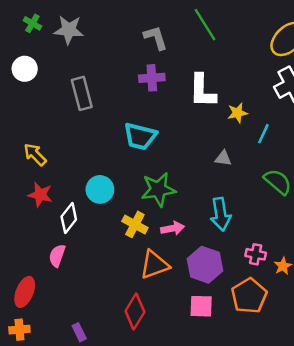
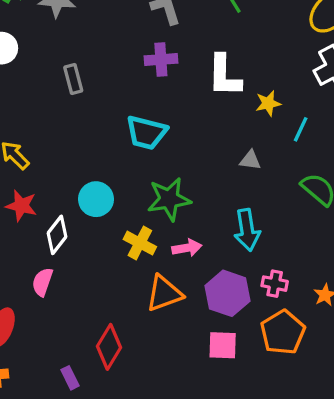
gray rectangle: (82, 93) -> (73, 79), size x0.7
pink cross: (256, 254) -> (275, 284), moved
red diamond: (135, 311) -> (109, 347), moved

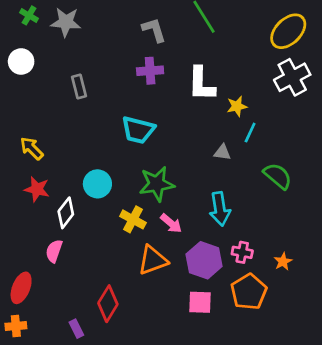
cyan line: (301, 129) -> (250, 133), moved
pink arrow: (187, 248) -> (171, 223), turned 50

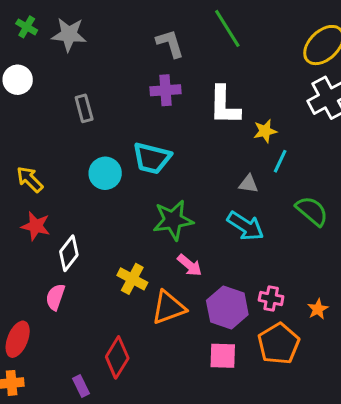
cyan circle: (97, 184) -> (105, 173), moved
cyan arrow: (220, 209) -> (245, 226), moved, turned -48
yellow cross: (133, 219) -> (132, 279), moved

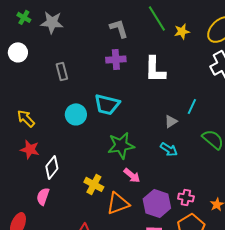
yellow star: (265, 131) -> (182, 31), moved
gray triangle: (248, 184) -> (171, 121), turned -40
cyan arrow: (245, 226) -> (169, 149), size x0.7

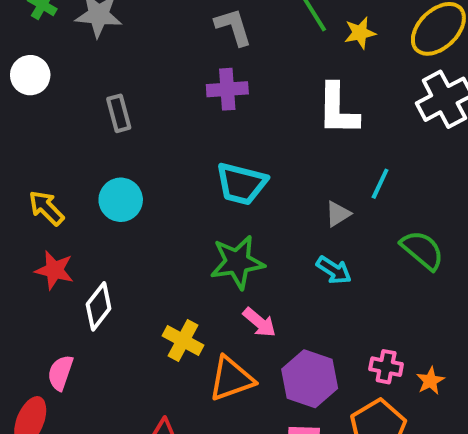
white L-shape: (155, 69) -> (338, 109), moved
cyan trapezoid: (107, 104) -> (241, 184), moved
cyan circle: (76, 114) -> (121, 200), moved
pink semicircle: (43, 196) -> (60, 373), moved
pink cross: (186, 197) -> (386, 367), moved

